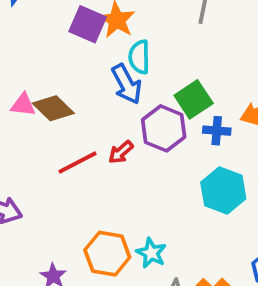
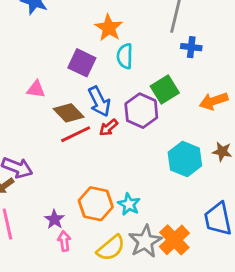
purple square: (88, 24) -> (82, 63), moved
blue arrow: (127, 84) -> (99, 102), moved
brown diamond: (53, 108) -> (69, 113), moved
blue cross: (217, 131) -> (191, 47), moved

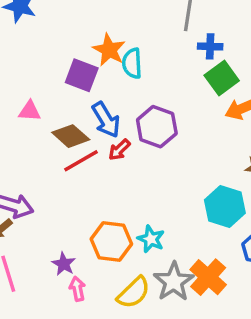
orange star: (109, 28) -> (109, 50), moved
green square: (165, 90) -> (222, 78), moved
cyan hexagon: (185, 159) -> (225, 206), moved

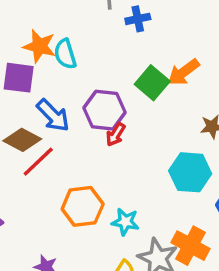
green square: (222, 78) -> (152, 83), moved
red arrow: (119, 150) -> (116, 134), moved
orange hexagon: (111, 241) -> (83, 206), moved

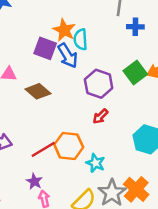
blue arrow: (53, 115) -> (68, 56), moved
red arrow: (116, 134) -> (100, 116), moved
red line: (38, 162) -> (43, 149), moved

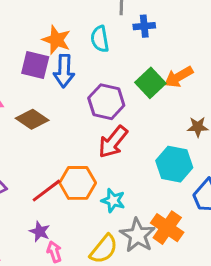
cyan semicircle: (81, 39) -> (100, 39), moved
blue arrow: (68, 56) -> (64, 71), turned 40
red arrow: (100, 116) -> (113, 142), size x1.6

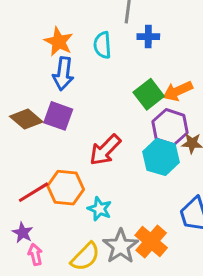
purple square: (35, 65) -> (58, 116), moved
purple hexagon: (106, 102) -> (170, 127), moved
cyan hexagon: (174, 164) -> (161, 157), moved

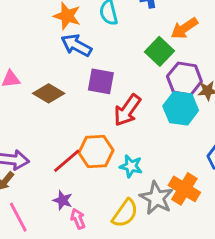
blue arrow: (63, 74) -> (76, 45), turned 120
orange arrow: (178, 91) -> (184, 28), moved
purple square: (58, 116) -> (101, 81), moved

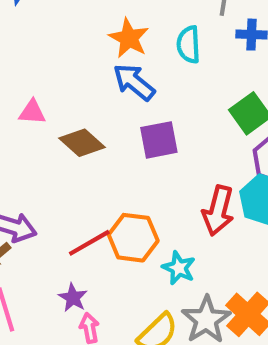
purple square: (101, 81) -> (159, 140), turned -32
red arrow: (127, 110) -> (218, 211), moved, turned -32

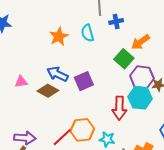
orange star: (129, 38) -> (59, 36), turned 30
blue arrow: (134, 82) -> (57, 74), moved

